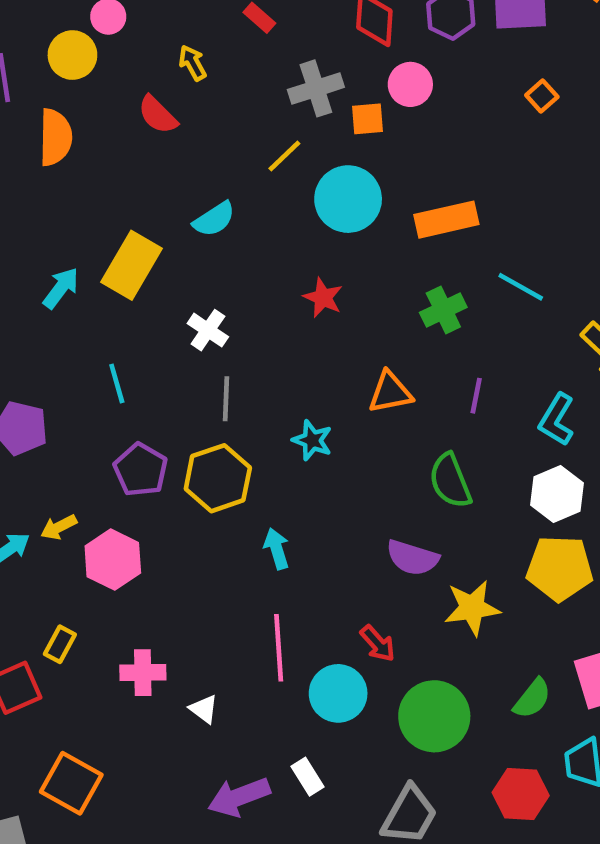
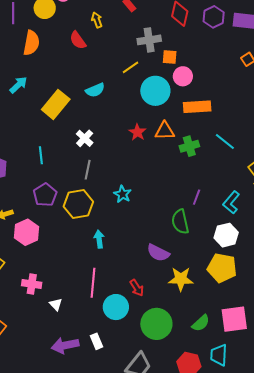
pink circle: (410, 84) -> (183, 76), moved
cyan arrow: (61, 288) -> (18, 85), moved
orange triangle: (390, 392) -> (165, 131), moved
purple line: (476, 396) -> (197, 197), moved

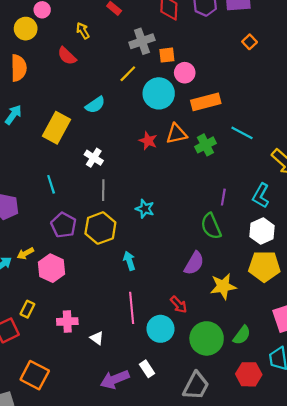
purple semicircle: (158, 253) -> (194, 263), turned -75
green semicircle: (201, 323) -> (242, 335), moved

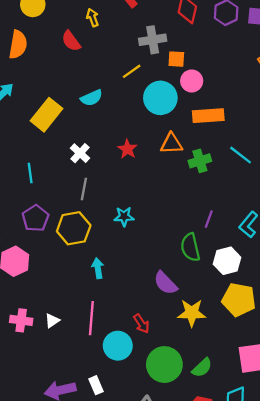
red star: (148, 141) -> (127, 149), moved
cyan star: (145, 209) -> (124, 216), turned -30
white hexagon: (262, 231) -> (227, 261), moved
purple semicircle: (194, 263) -> (165, 283), turned 95
white triangle: (97, 338) -> (52, 321), moved, turned 40

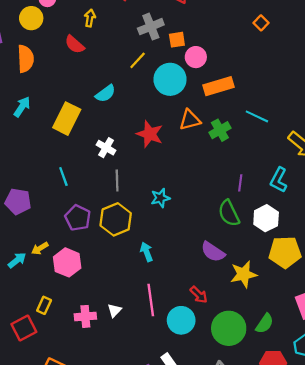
yellow arrow: (93, 18) -> (90, 18), turned 42
red star: (127, 149) -> (150, 134), size x1.4

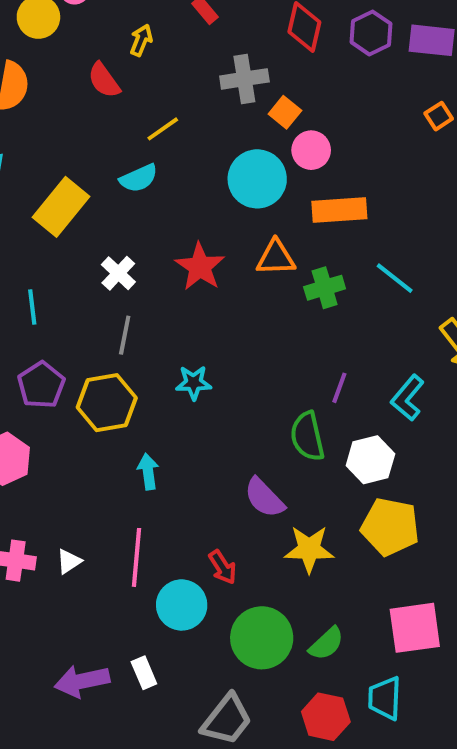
orange square: (177, 40) -> (285, 112), turned 35
yellow line: (138, 60) -> (163, 129), moved

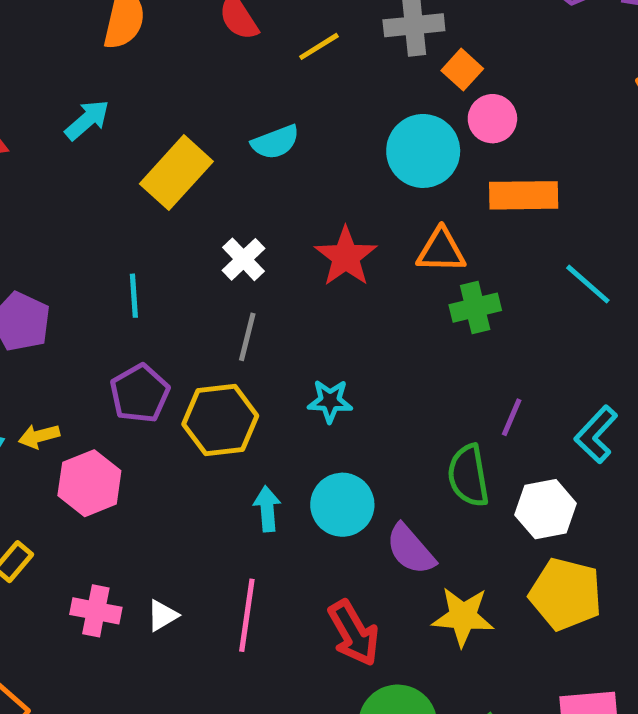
yellow line: (163, 129) -> (319, 46), moved
green cross: (325, 288) -> (475, 308), moved
red arrow: (223, 567) -> (354, 633), size x1.5
cyan circle: (182, 605) -> (342, 505), moved

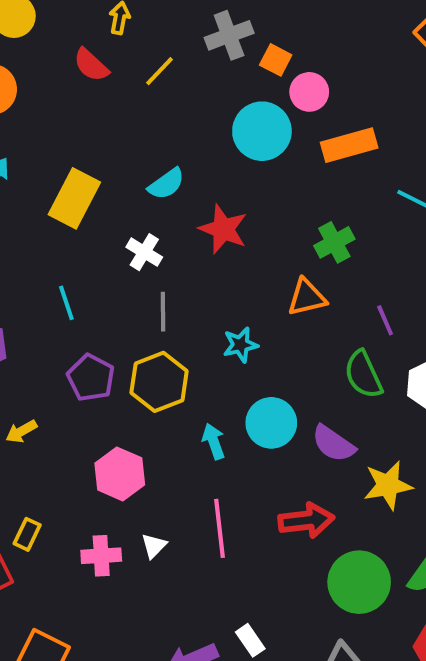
cyan semicircle: (275, 142) -> (166, 184), moved
orange triangle: (441, 250) -> (307, 297), moved
purple line: (512, 417) -> (385, 320), turned -32
pink hexagon: (89, 483) -> (120, 474), moved
red arrow: (354, 633) -> (306, 520), turned -52

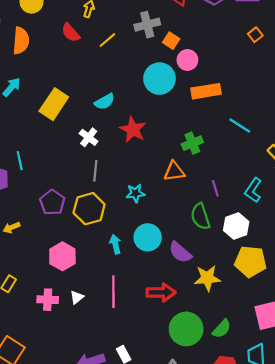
cyan line: (66, 303) -> (20, 161), moved

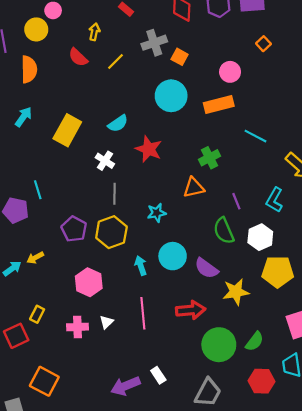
pink circle: (187, 60) -> (230, 72), moved

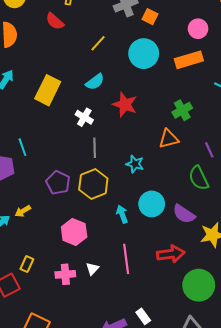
yellow line: (116, 62) -> (98, 43), moved
cyan star: (157, 213) -> (135, 164), turned 30

